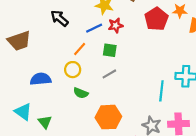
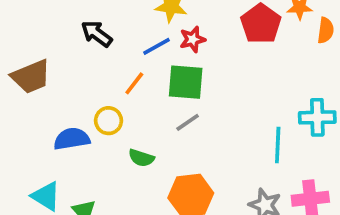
green square: (110, 50) -> (186, 82), size x1.5
yellow circle: (73, 70) -> (109, 121), moved

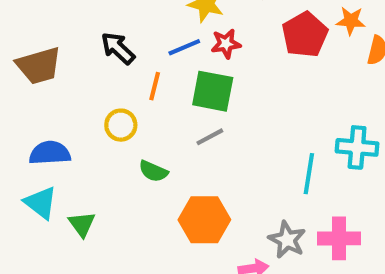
black arrow: (97, 34) -> (118, 48), moved
orange line: (134, 83) -> (155, 86), turned -30
blue semicircle: (72, 139) -> (50, 153), moved

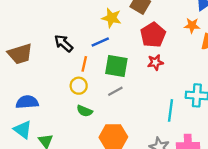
red pentagon: (305, 35) -> (153, 35), moved
red star: (226, 44) -> (155, 62), moved
yellow circle: (121, 125) -> (79, 86), moved

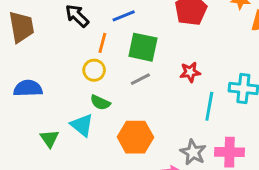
brown trapezoid: (20, 54) -> (21, 27), turned -85
red star: (155, 62) -> (190, 72), moved
cyan triangle: (23, 130) -> (82, 125), moved

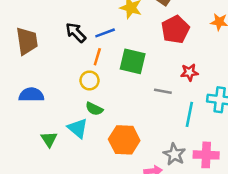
blue line: (124, 16) -> (105, 33), moved
red star: (190, 72) -> (189, 72), moved
gray line: (140, 79) -> (163, 91), moved, turned 36

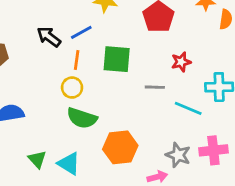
green semicircle: (94, 109) -> (82, 118), size x1.5
cyan line: (189, 114) -> (188, 108), turned -70
cyan triangle: (78, 128) -> (69, 164), moved

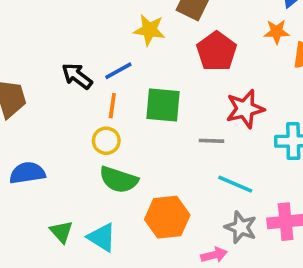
red star: (181, 62) -> (245, 109), size x1.5
cyan line: (188, 108) -> (235, 184), moved

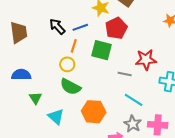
red pentagon: (217, 51) -> (116, 28), moved
green triangle: (61, 232) -> (35, 98), moved

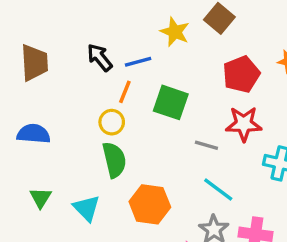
red pentagon: (116, 28) -> (241, 74), moved
green semicircle: (70, 87) -> (114, 160), turned -135
green triangle: (35, 98) -> (41, 198), moved

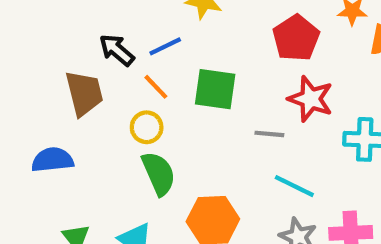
brown trapezoid: (34, 63) -> (84, 93), moved
orange line: (125, 92) -> (156, 87), turned -55
red star: (244, 124) -> (311, 99), turned 30

